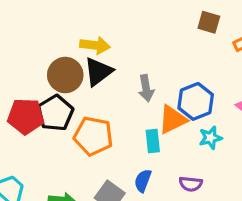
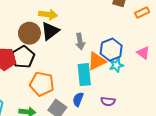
orange pentagon: (93, 136) -> (42, 84), moved
cyan star: (210, 138) -> (116, 65), moved
cyan rectangle: (153, 141) -> (84, 75), size x1.5

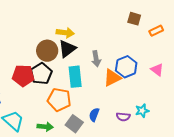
cyan star: (116, 65) -> (142, 111), moved
cyan rectangle: (84, 75) -> (75, 77), moved

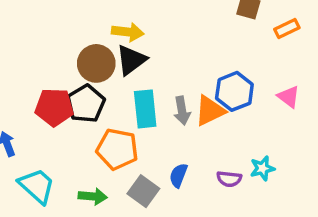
gray arrow: (96, 59) -> (182, 111), moved

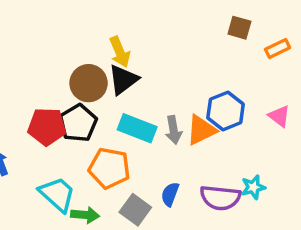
yellow arrow: (128, 32) -> (120, 52), turned 60
cyan rectangle: (145, 109) -> (137, 128), turned -63
purple semicircle: (229, 179) -> (220, 198), size x1.6
cyan trapezoid: (37, 186) -> (57, 194), moved

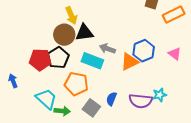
orange rectangle: (278, 48) -> (174, 15), size x1.5
yellow arrow: (120, 52) -> (71, 16), moved
black triangle: (123, 80) -> (84, 33), turned 30
gray arrow: (174, 130) -> (107, 49), moved, turned 119

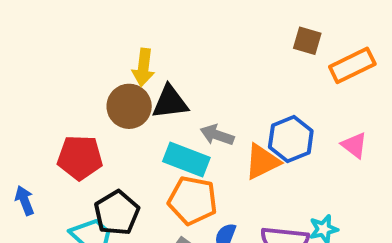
yellow arrow: (71, 16) -> (143, 67), turned 30
black pentagon: (58, 58) -> (117, 213), moved
orange pentagon: (76, 84) -> (193, 200), moved

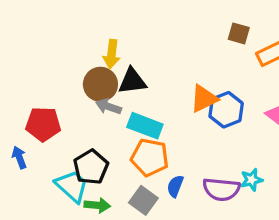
gray arrow: (217, 135) -> (108, 107), moved
red pentagon: (80, 157) -> (43, 124), moved
orange triangle: (262, 162) -> (204, 99), moved

